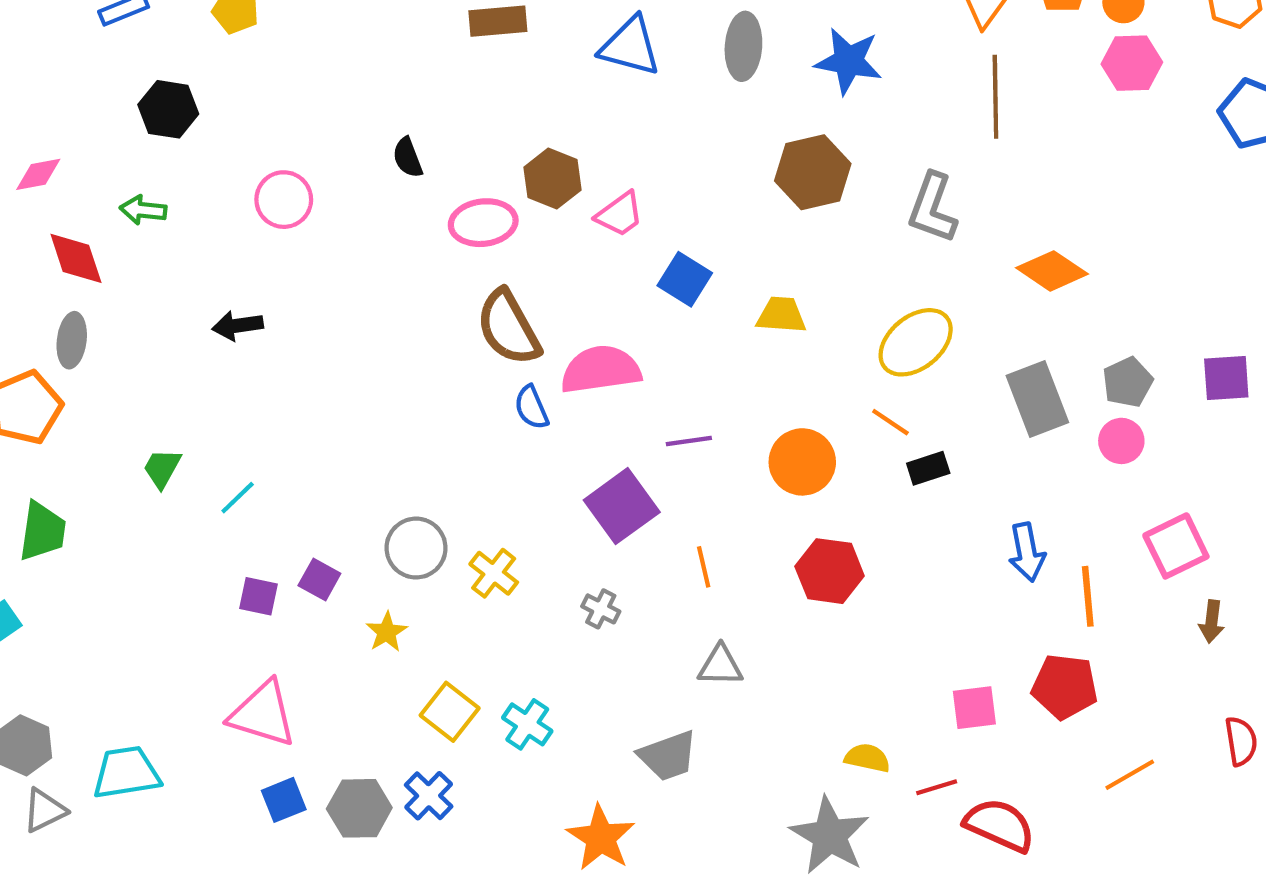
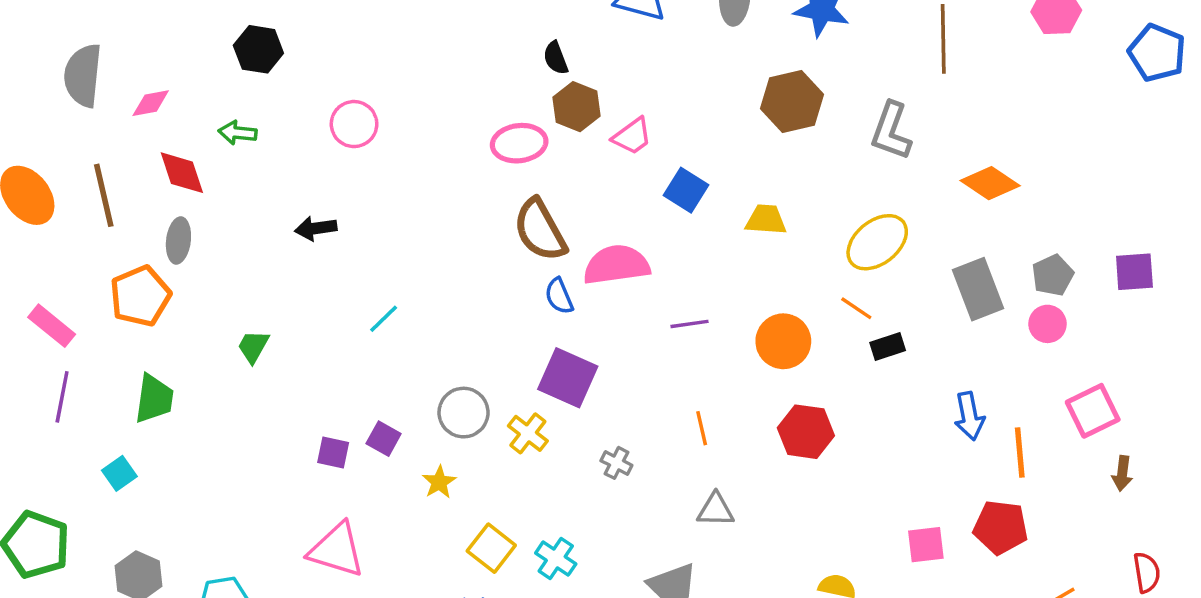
black semicircle: (408, 158) -> (556, 58), moved
cyan line: (238, 498) -> (384, 319), moved
purple square: (622, 506) -> (568, 378), moved, turned -30

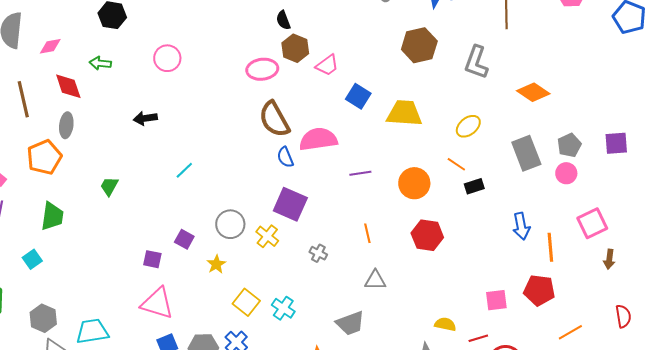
yellow trapezoid: (766, 220) -> (404, 113), size x1.5
yellow ellipse: (877, 242) -> (468, 126), size x0.7
purple square: (333, 453) -> (152, 259), moved

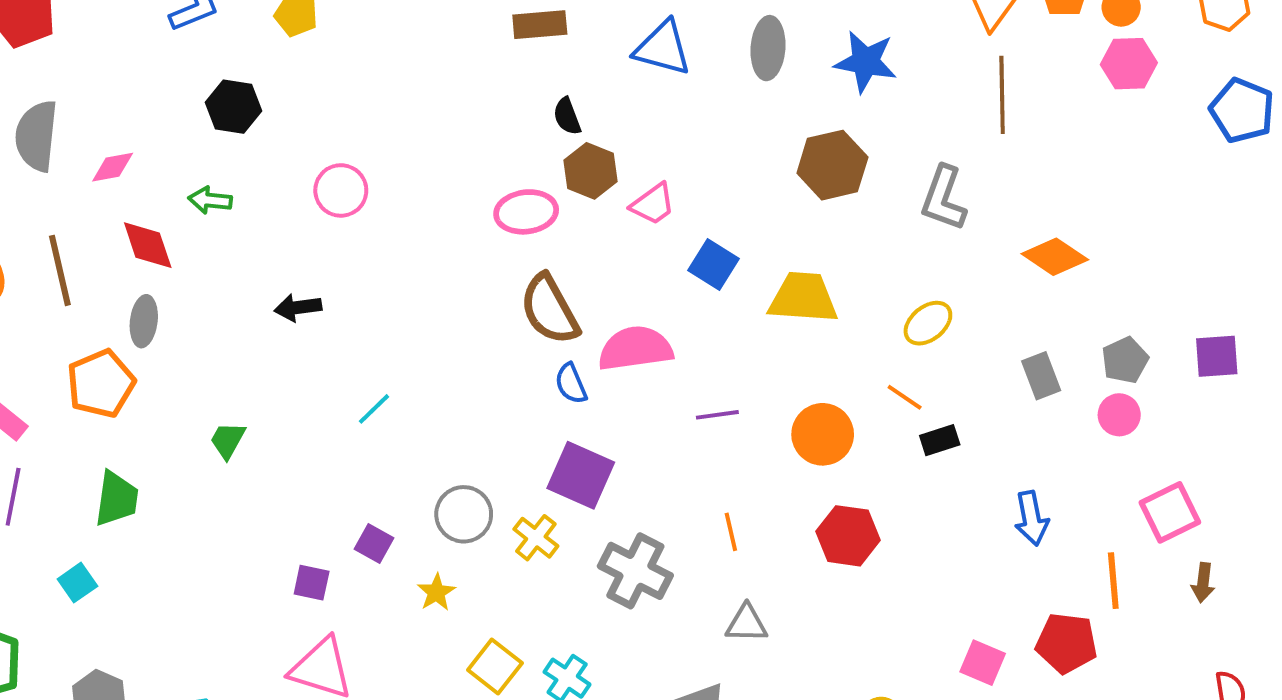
gray rectangle: (526, 153) -> (1041, 376), size x0.7
orange line: (550, 247) -> (1113, 581), moved
gray cross: (318, 253) -> (635, 571), size x2.0
pink square: (496, 300) -> (983, 663), turned 30

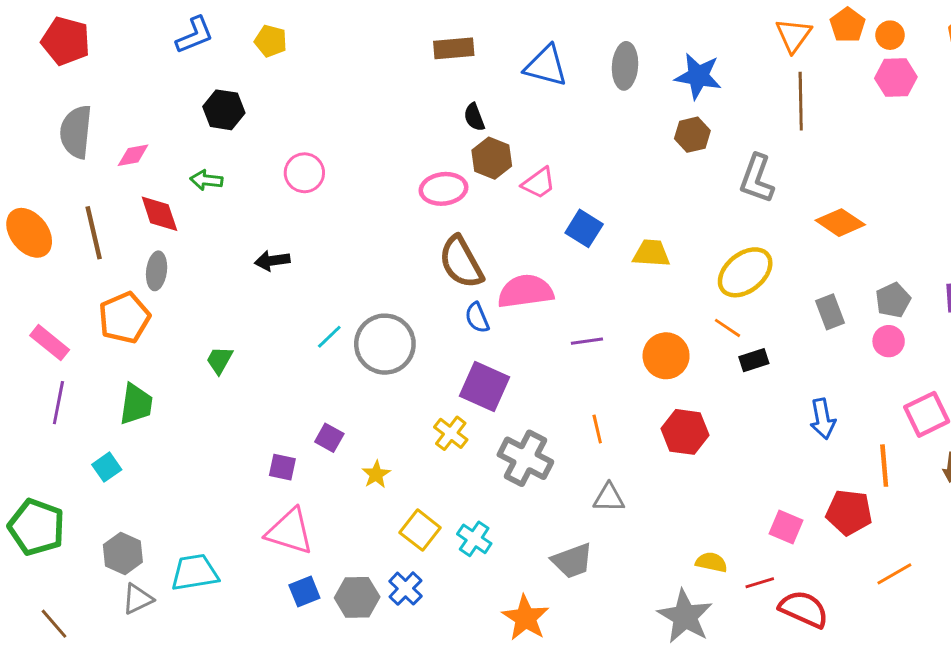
brown hexagon: (832, 165) -> (692, 135), moved, size x0.7
yellow trapezoid: (803, 298) -> (651, 253), size x0.7
yellow ellipse: (928, 323) -> (745, 272), size x1.5
gray circle: (464, 514) -> (385, 344), moved, size x1.4

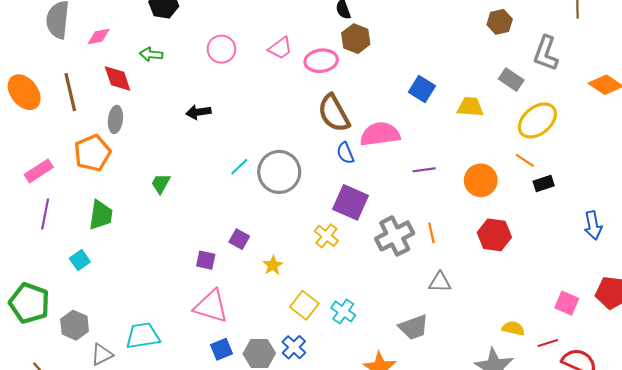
pink trapezoid: (539, 183) -> (280, 48), moved
gray rectangle: (830, 312) -> (511, 80), moved, turned -35
pink rectangle: (50, 343) -> (39, 171), turned -72
gray cross: (525, 458) -> (395, 236), moved, turned 36
gray hexagon: (123, 553) -> (75, 325), moved

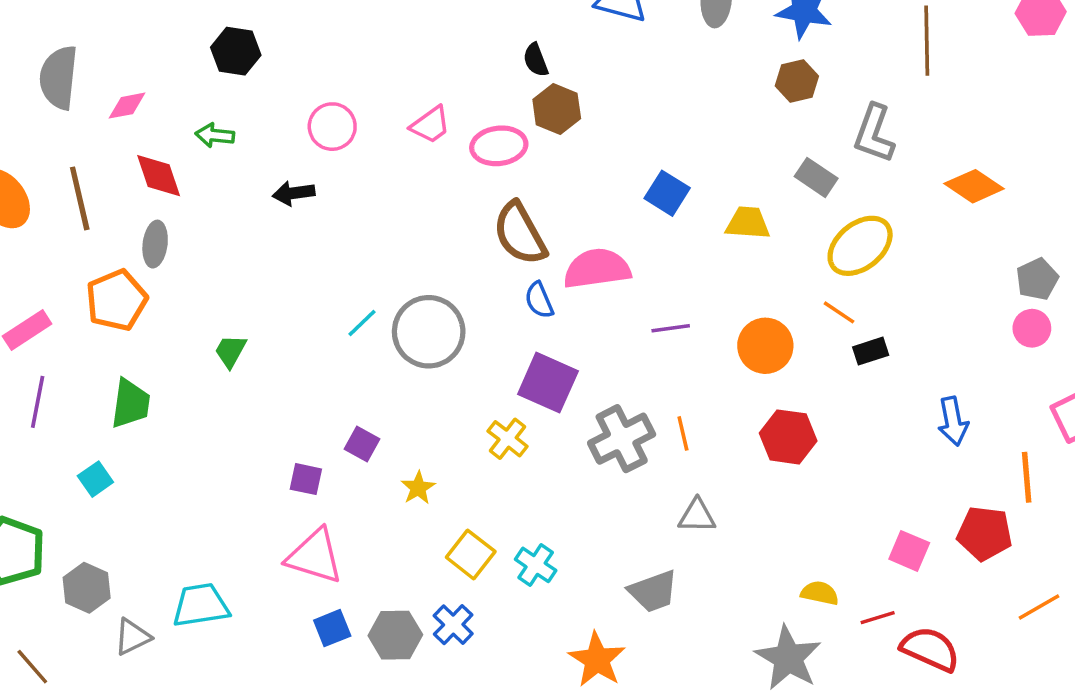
black arrow: (198, 112) -> (294, 193), moved

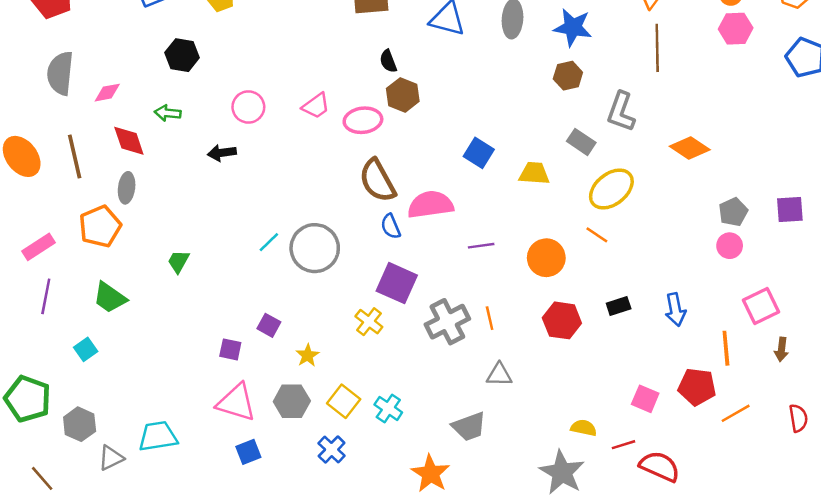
black rectangle: (871, 351) -> (619, 306), moved
green trapezoid: (131, 404) -> (110, 298), turned 117
orange line: (1039, 607) -> (736, 413), moved
gray hexagon: (395, 635) -> (292, 401), moved

